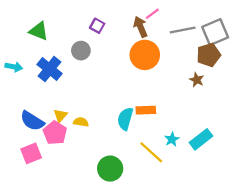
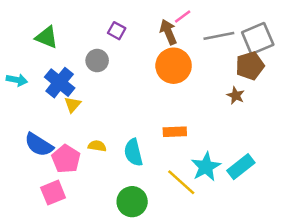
yellow triangle: (60, 116) -> (73, 105), moved
cyan semicircle: (125, 119) -> (133, 152), moved, turned -30
cyan star: (172, 139) -> (206, 167), size x1.6
pink square: (31, 153) -> (53, 193), moved

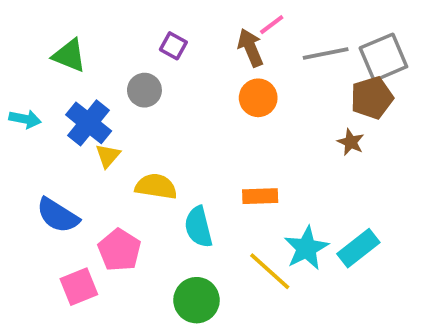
orange circle: (174, 66) -> (258, 98), size x0.7
yellow semicircle: (97, 146) -> (156, 186), moved, size x1.5
pink pentagon: (66, 159) -> (119, 250), moved

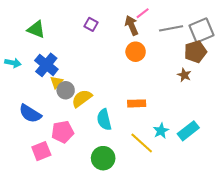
gray circle: (144, 90) -> (66, 90), moved
yellow semicircle: (156, 186) -> (82, 98), turned -45
cyan star: (306, 248) -> (161, 131), size x0.7
pink pentagon: (119, 250) -> (63, 132), turned 30

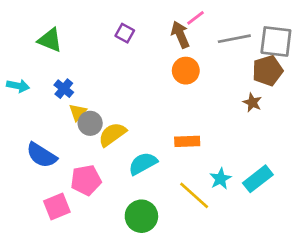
gray square: (201, 30) -> (276, 41), turned 30
blue cross: (46, 65) -> (64, 89), size x0.6
cyan semicircle: (104, 120) -> (143, 164), turned 75

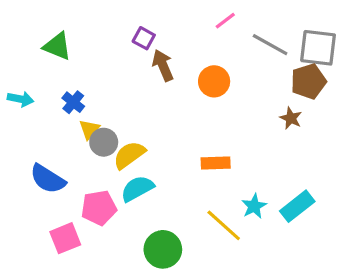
brown arrow: (180, 35) -> (163, 65), moved
gray line: (234, 39) -> (270, 45), turned 40
cyan semicircle: (143, 164) -> (137, 189), moved

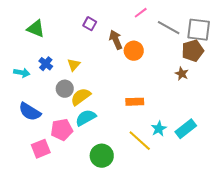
brown arrow: (163, 65) -> (116, 40), moved
cyan arrow: (20, 99) -> (22, 73), moved
yellow triangle: (89, 129) -> (74, 65), moved

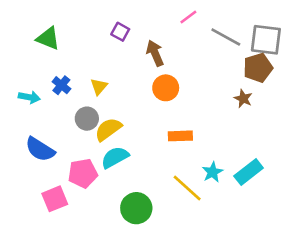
orange circle: (134, 51) -> (166, 88), moved

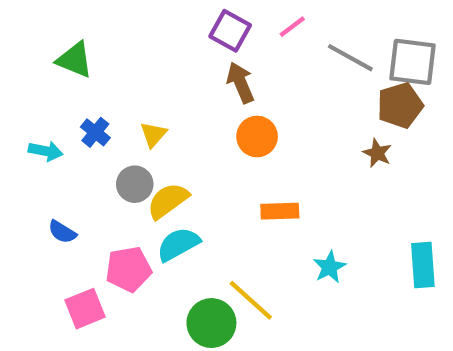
purple square: (120, 32) -> (230, 31), moved, size x1.4
blue semicircle: (40, 149) -> (62, 232), size x0.6
cyan rectangle: (249, 172) -> (423, 265), moved, turned -56
yellow line: (187, 188) -> (251, 300), moved

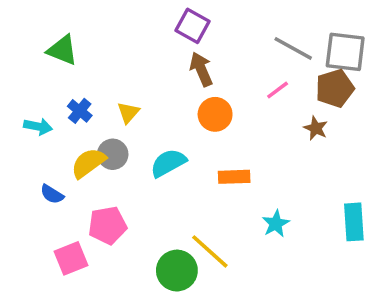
pink line: (292, 27) -> (278, 90), moved
yellow semicircle: (168, 201) -> (88, 163), moved
cyan semicircle: (178, 244) -> (168, 163), moved

